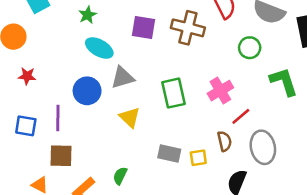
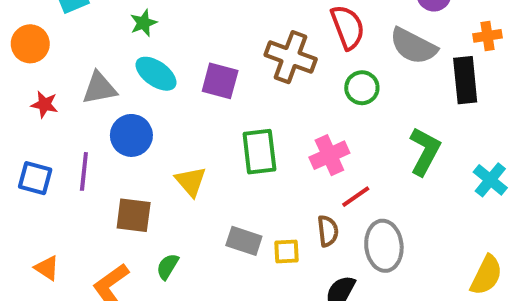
purple square: (143, 27) -> (220, 81), moved
green circle: (250, 48) -> (362, 88), moved
gray triangle: (123, 78) -> (99, 88), moved
green L-shape: (284, 82) -> (425, 151), turned 40
brown square: (61, 156) -> (134, 215), moved

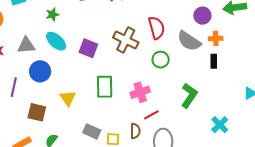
orange cross: (487, 36) -> (216, 38), moved
black rectangle: (465, 80) -> (214, 61), size x0.6
cyan cross: (490, 180) -> (220, 125), moved

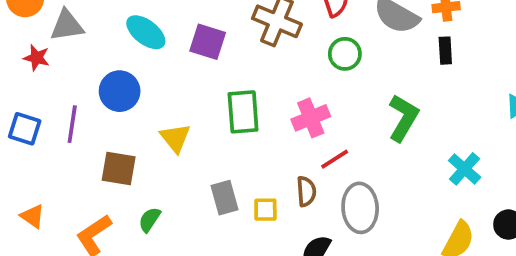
gray triangle: (26, 45) -> (67, 25), moved
gray rectangle: (92, 131) -> (225, 198), turned 54

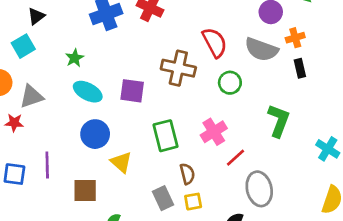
blue circle: (120, 91) -> (95, 134), moved
brown semicircle: (306, 191) -> (187, 174), moved

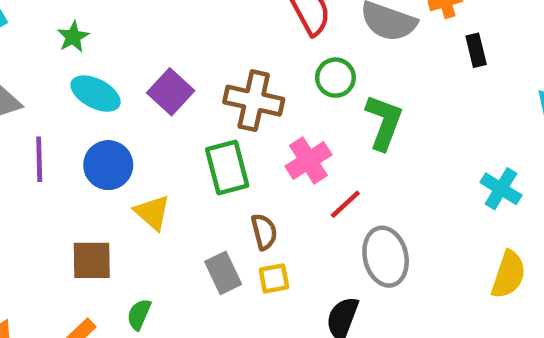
brown cross: (178, 68) -> (254, 101), moved
black rectangle: (300, 68) -> (476, 50), moved
purple square: (132, 91) -> (171, 92), turned 35
green L-shape: (279, 121) -> (384, 122), moved
purple line: (47, 165) -> (39, 159), moved

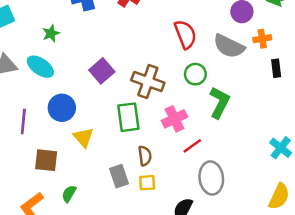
cyan ellipse: (96, 94) -> (40, 67), moved
purple line: (39, 159) -> (23, 122), moved

